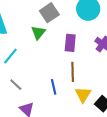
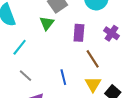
brown line: (73, 72) -> (93, 59), moved, turned -30

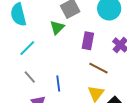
brown line: (93, 59) -> (98, 68), turned -36
blue line: (63, 77) -> (58, 83), moved

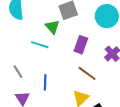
green triangle: (57, 27) -> (52, 27), turned -35
cyan line: (27, 48) -> (40, 45), moved, turned 54

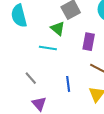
blue line: (45, 82) -> (68, 84), moved

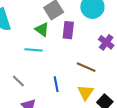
purple rectangle: (89, 42) -> (68, 30), moved

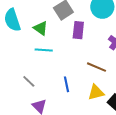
green triangle: (42, 30) -> (41, 28), moved
yellow triangle: (85, 92) -> (96, 92), turned 42

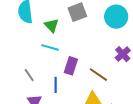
purple rectangle: (78, 30) -> (71, 66), moved
blue line: (67, 84) -> (56, 85), moved

